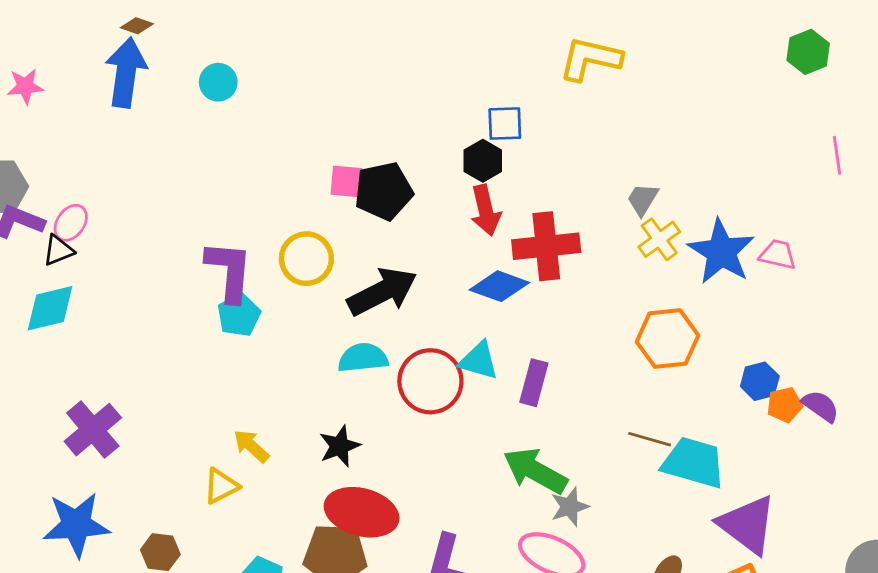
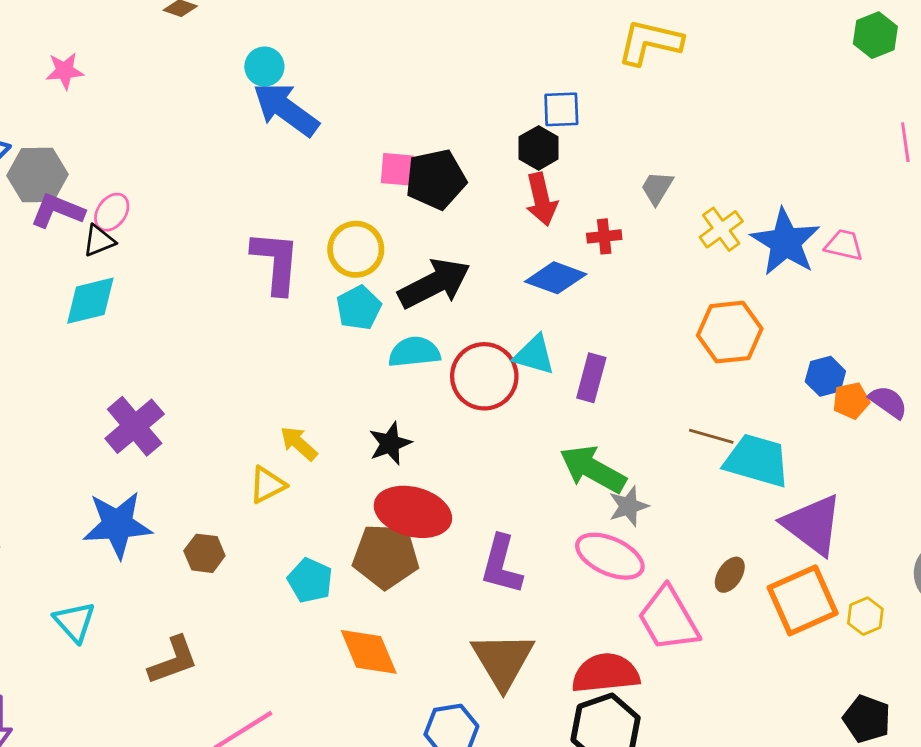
blue arrow: (126, 73) -> (286, 109), moved, turned -62
gray trapezoid: (643, 199) -> (657, 188), moved
red cross: (546, 246) -> (604, 236), size x0.5
cyan pentagon: (239, 315) -> (359, 308), moved

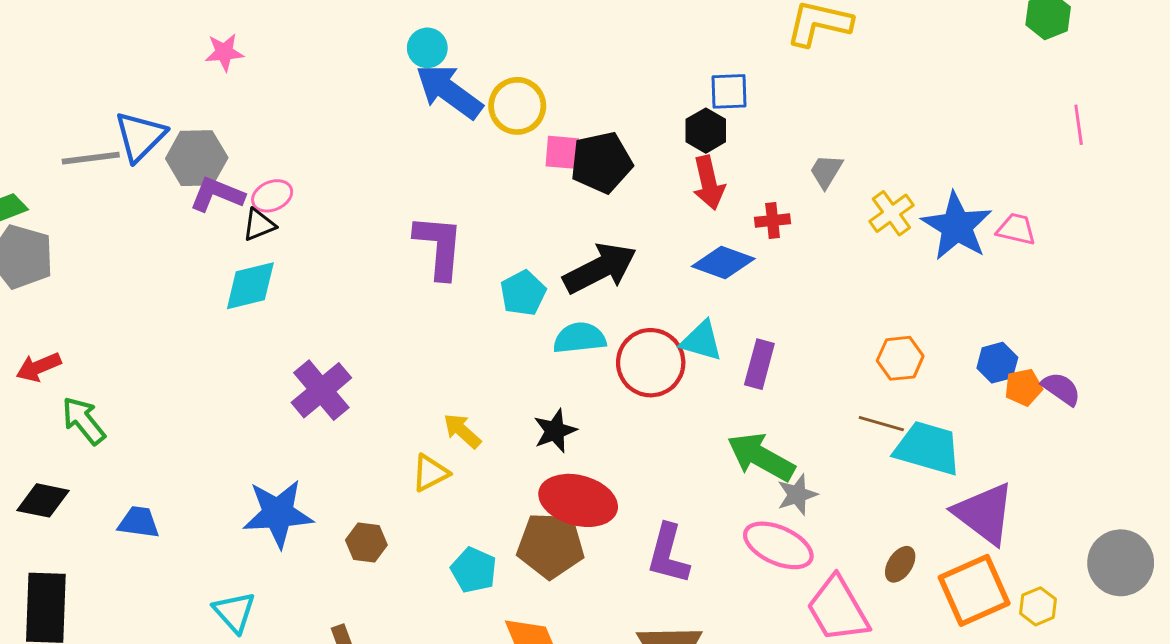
pink ellipse: (112, 212) -> (272, 196), turned 30
yellow circle: (356, 249) -> (517, 106), moved
orange hexagon: (730, 332) -> (900, 358), moved, size x0.7
purple cross: (135, 426) -> (321, 390), moved

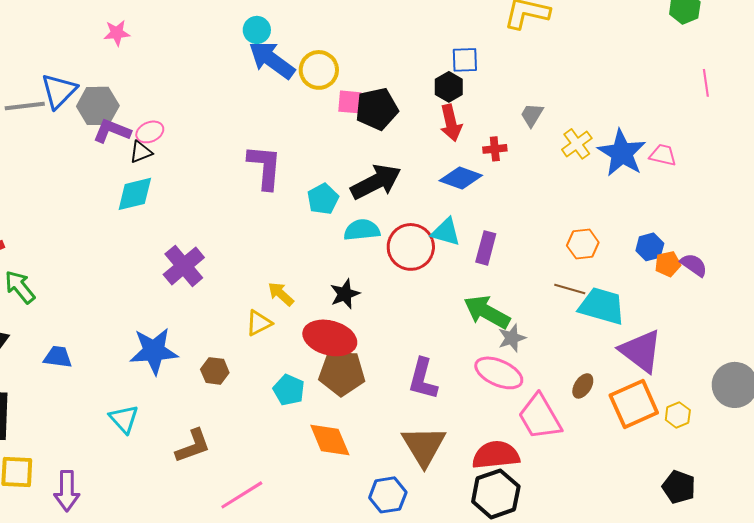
red ellipse: (578, 500) -> (330, 338), moved

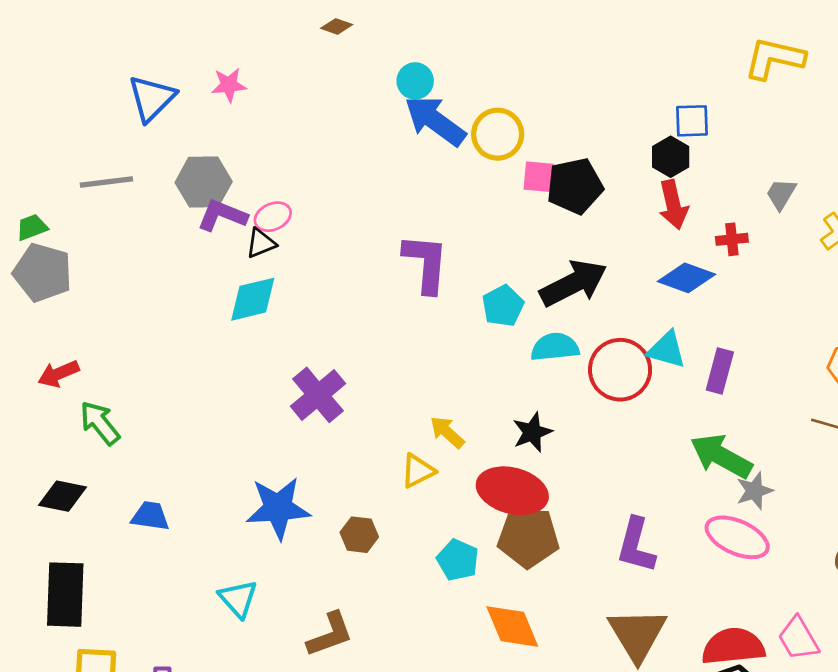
blue triangle: (59, 91) -> (152, 98), moved
pink trapezoid: (540, 417) -> (798, 638), moved, size x0.7

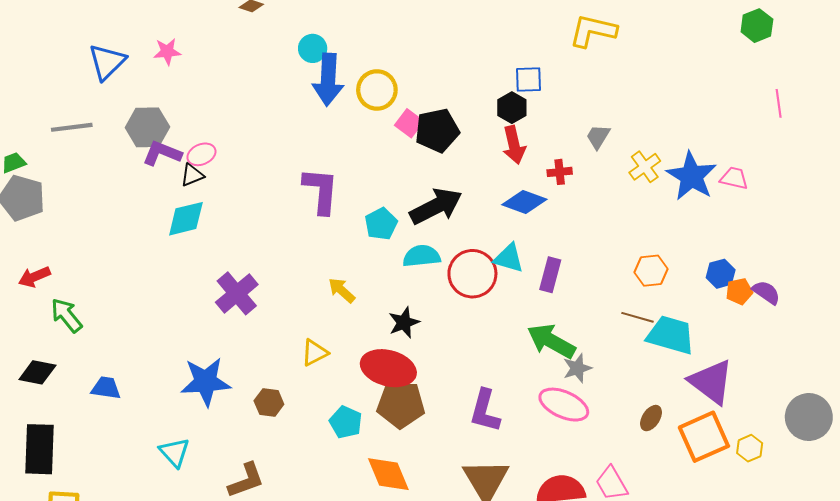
blue arrow: (435, 121) -> (328, 80), turned -123
pink square: (539, 177) -> (409, 123), turned 32
yellow arrow: (447, 432) -> (342, 290), moved

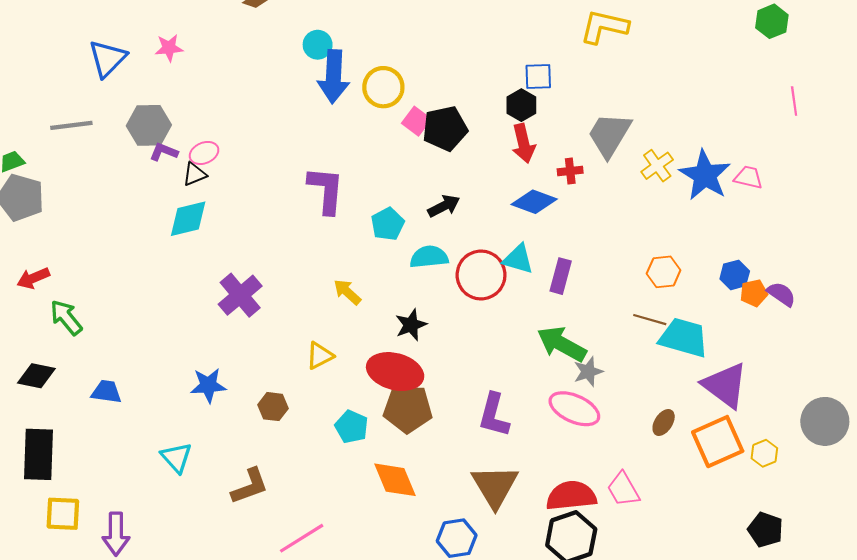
gray trapezoid: (598, 137) -> (609, 135), size x1.8
purple L-shape: (162, 153) -> (164, 152), size x0.7
black arrow: (436, 206) -> (444, 206), size x0.6
blue star: (206, 382) -> (208, 385), size x0.7

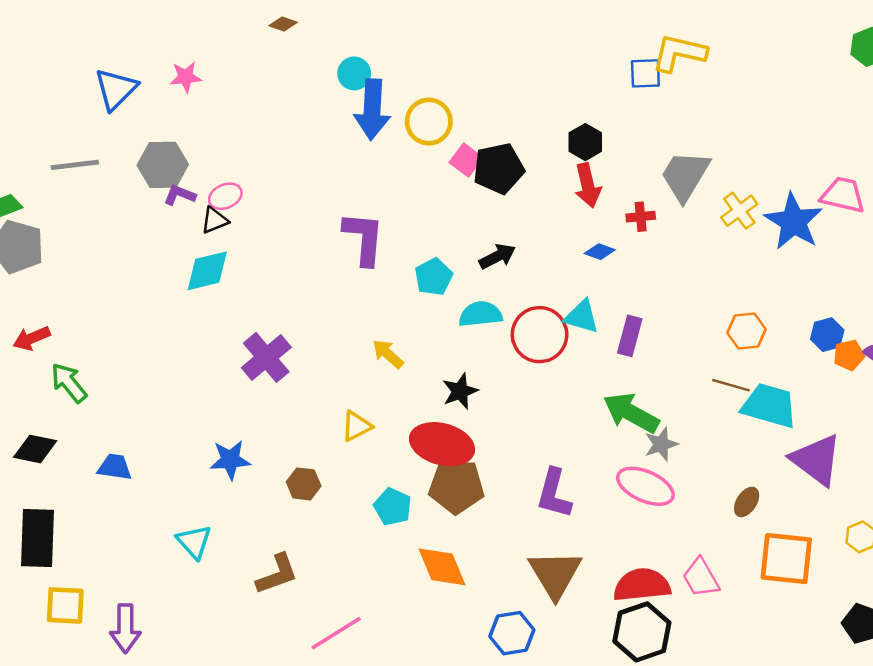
blue square: (538, 77) -> (645, 73), moved
pink trapezoid: (748, 177) -> (843, 195), moved, size x1.4
blue diamond: (534, 202) -> (600, 252), size x0.6
orange square: (718, 442) -> (786, 559), moved, turned 30

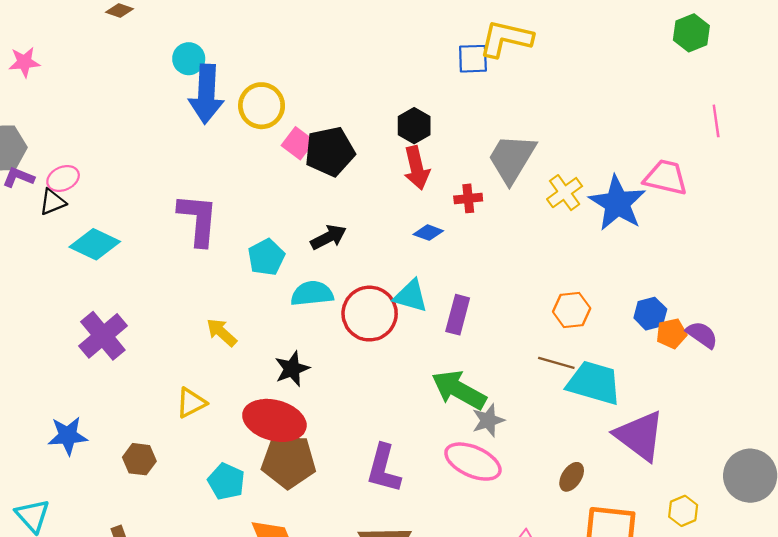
cyan diamond: (207, 271) -> (95, 244), moved, turned 39

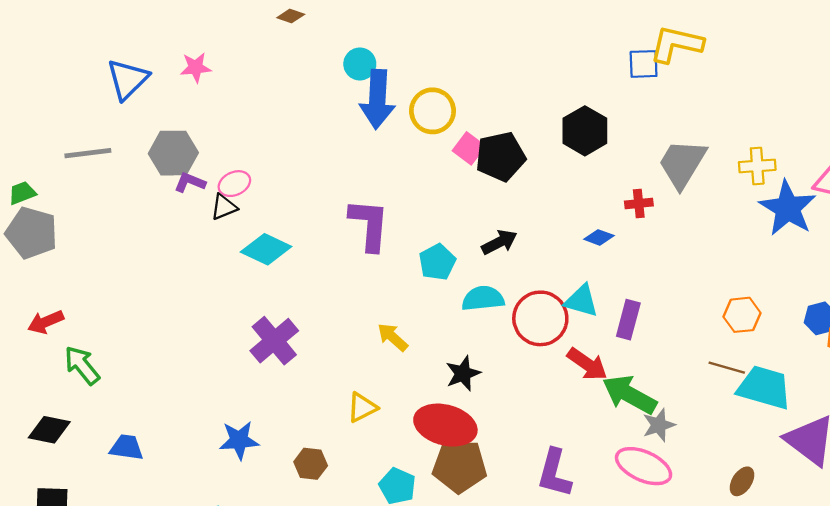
black hexagon: (414, 126) -> (585, 131), size x1.4
red arrow: (417, 168) -> (587, 364), moved, turned -42
yellow cross: (565, 193) -> (757, 166), moved, turned 32

